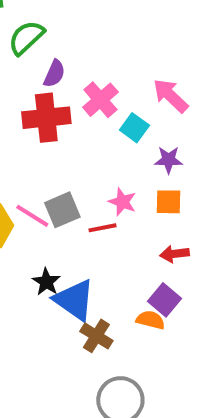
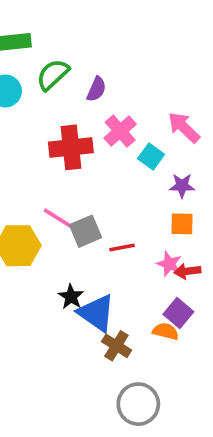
purple semicircle: (54, 74) -> (96, 89), moved
pink star: (122, 202) -> (169, 264), moved
pink line: (32, 216) -> (58, 218), moved

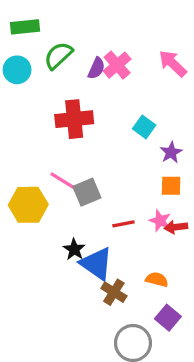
pink arrow: (184, 127) -> (173, 63), moved
pink cross: (120, 131) -> (117, 65), moved
purple star: (182, 186) -> (171, 152), turned -30
red line: (122, 248) -> (123, 224), moved
purple square: (178, 313) -> (168, 318), moved

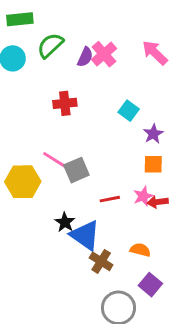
red cross: (74, 119) -> (65, 103), size x0.7
pink star: (160, 221) -> (143, 196), turned 30

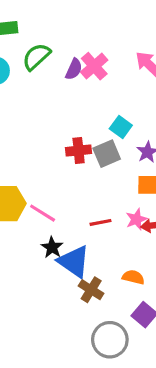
red cross: (65, 103) -> (79, 150), moved
pink line: (55, 160) -> (43, 213), moved
gray square: (76, 170) -> (107, 154), moved

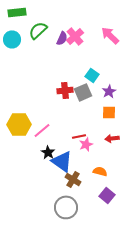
pink line: (43, 213) -> (42, 130), turned -72
pink star: (136, 219) -> (86, 144), moved
gray circle: (110, 340) -> (66, 207), moved

